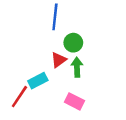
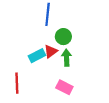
cyan rectangle: (38, 81) -> (37, 56), moved
red line: (19, 97) -> (17, 83), turned -36

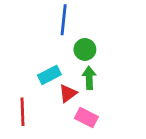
red triangle: (51, 51) -> (68, 93), moved

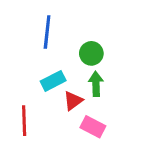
blue line: (64, 20) -> (47, 32), moved

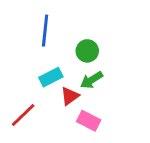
green arrow: (96, 84) -> (92, 80), turned -120
red line: (24, 121) -> (23, 115), turned 48

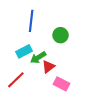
cyan rectangle: (51, 77) -> (24, 51), moved
green arrow: (92, 80) -> (38, 57), moved

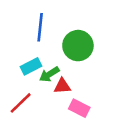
green circle: (61, 35) -> (78, 46), size x1.5
red triangle: (48, 67) -> (62, 86), turned 32

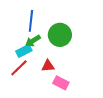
green arrow: (49, 74) -> (33, 41), moved
red line: (21, 103) -> (19, 68), moved

